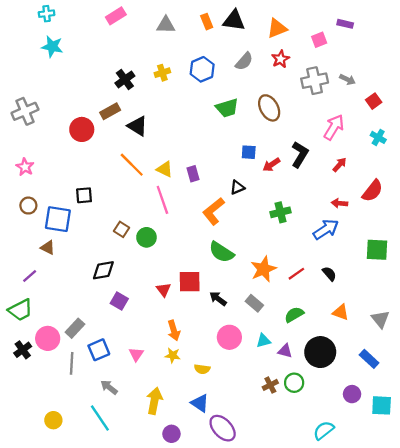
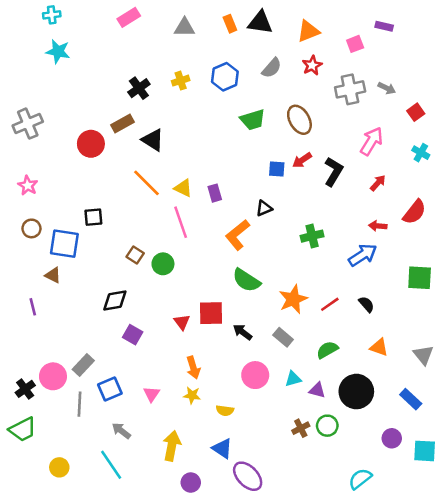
red arrow: (271, 165) -> (302, 160), moved
purple line: (30, 276) -> (33, 307), turned -63
green trapezoid: (20, 310) -> (23, 429), moved

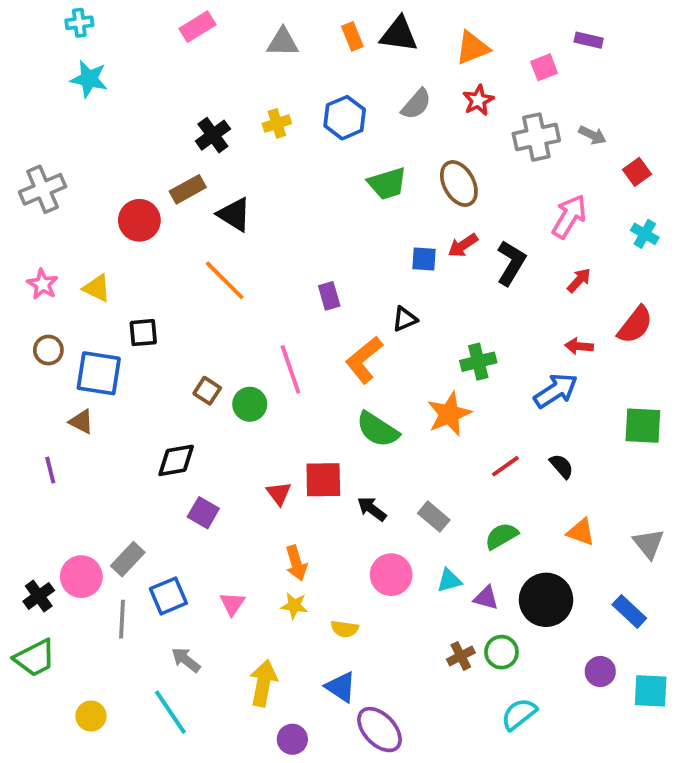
yellow triangle: (183, 188) -> (97, 288), moved
pink line: (181, 222) -> (290, 369), moved
orange star: (293, 299) -> (449, 414), moved
cyan semicircle: (360, 479) -> (519, 714), moved

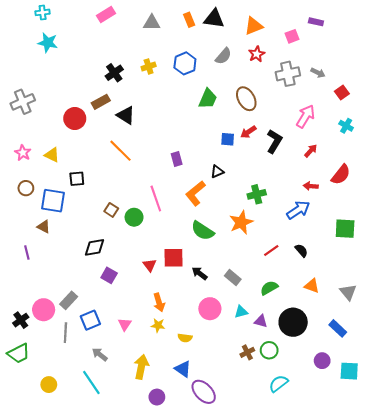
green trapezoid: (387, 184) -> (208, 99), turned -50

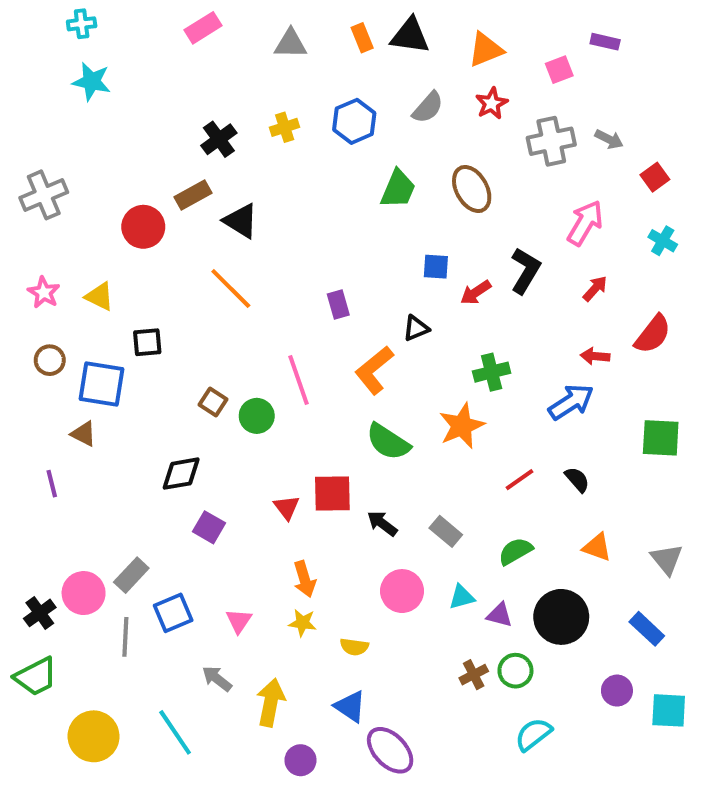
red arrow: (248, 132) -> (476, 292), moved
gray arrow: (100, 354) -> (217, 679), moved
yellow circle: (49, 385) -> (94, 736), size x1.6

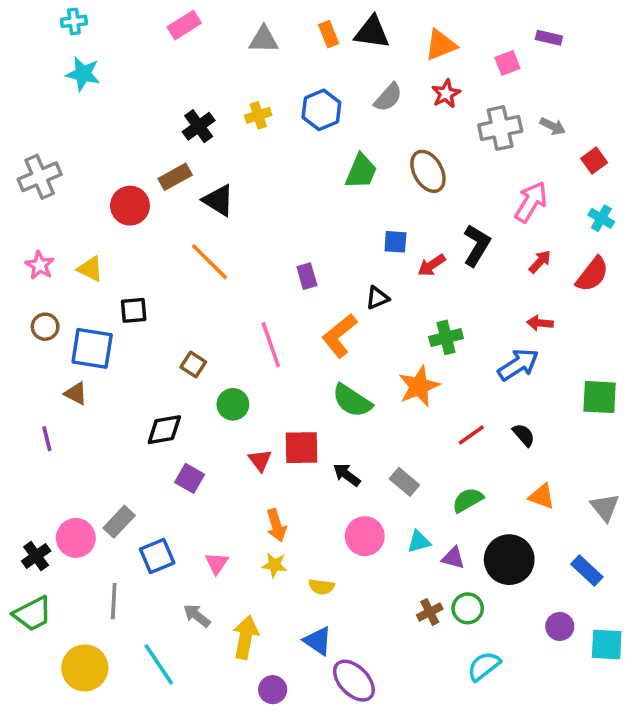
red semicircle: (653, 334) -> (592, 274), moved
green circle: (257, 416) -> (233, 404), moved
gray line: (125, 637) -> (114, 601), moved

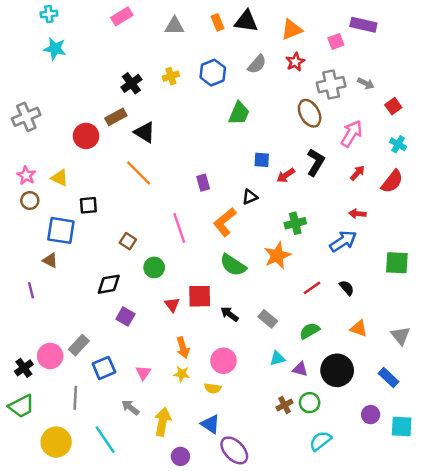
purple rectangle: (549, 38) -> (363, 25), size x1.5
brown ellipse: (428, 171) -> (310, 113), moved
brown circle: (45, 327) -> (30, 201), moved
pink circle: (365, 536) -> (224, 361), moved

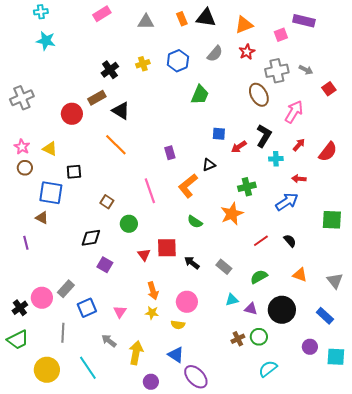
cyan cross: (398, 144) -> (276, 159), moved, turned -32
green semicircle: (233, 265) -> (195, 222), size x0.7

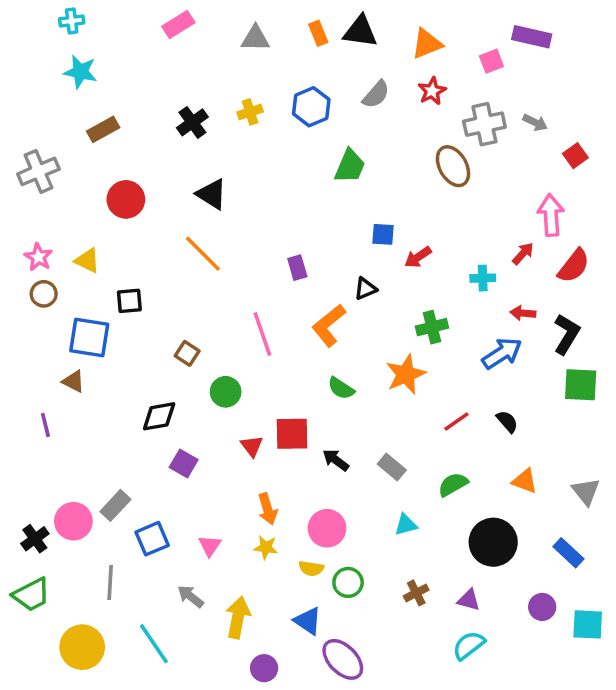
brown rectangle: (97, 98) -> (103, 129), moved
pink arrow: (294, 112) -> (551, 215), moved, turned -35
black L-shape: (264, 136) -> (567, 334), moved
purple triangle: (251, 309) -> (469, 600), moved
green circle: (259, 337) -> (348, 582), moved

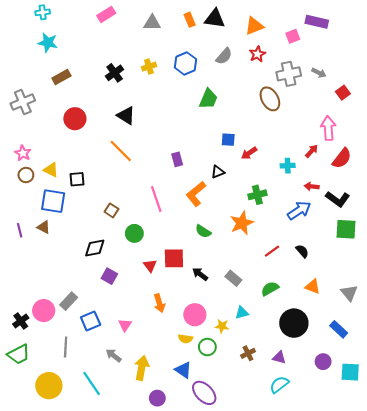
yellow triangle: (87, 261) -> (51, 170), moved
black L-shape: (567, 334) -> (338, 199), turned 95
purple line: (45, 425) -> (20, 230), moved
yellow star: (266, 547) -> (222, 326), moved

